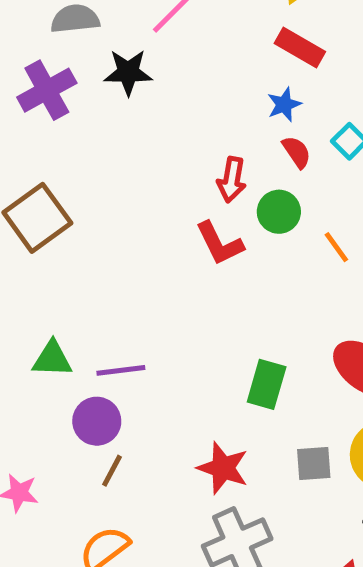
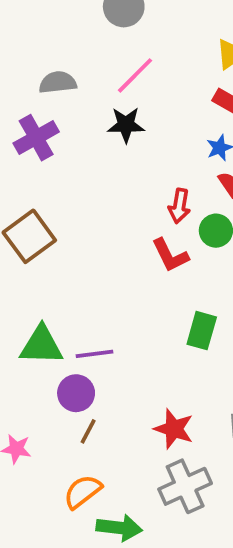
black star: (128, 72) -> (126, 125), moved
green triangle: (52, 359) -> (41, 345), size x1.4
green rectangle: (267, 384) -> (202, 331), moved

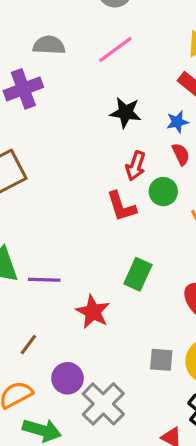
black star: (126, 125) -> (126, 113), moved
purple circle: (76, 393) -> (68, 378), moved
red star: (174, 429) -> (93, 312), moved
gray cross: (185, 486) -> (103, 404), turned -30

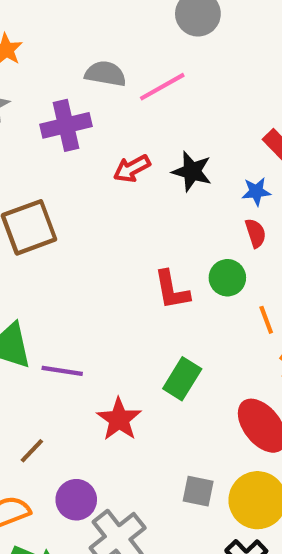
pink line: (115, 50) -> (162, 87), moved
red arrow: (136, 166) -> (132, 169), moved, turned 36

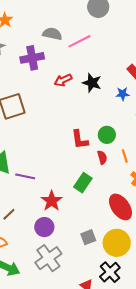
red semicircle: (256, 233) -> (102, 157), moved
gray square: (198, 491) -> (88, 237), turned -35
purple circle: (76, 500) -> (44, 227), moved

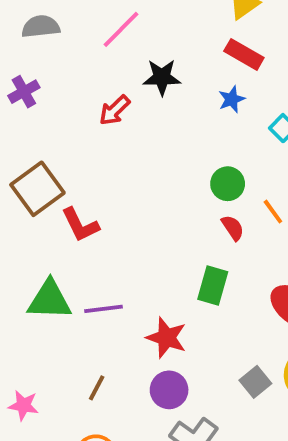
gray semicircle: (52, 34) -> (41, 27), moved
purple cross: (32, 58) -> (24, 92), moved, size x0.7
black star: (92, 83) -> (162, 77), moved
red L-shape: (80, 140) -> (80, 225), moved

